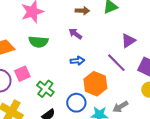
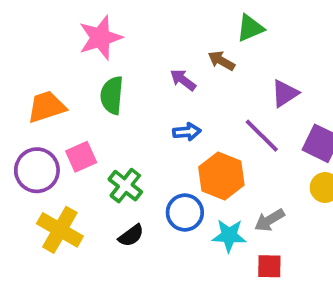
brown arrow: (82, 11) -> (221, 61), moved, turned -152
green semicircle: (38, 42) -> (112, 95), turned 90

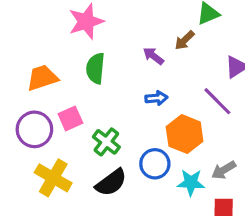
brown arrow: (221, 61) -> (185, 40), turned -75
black semicircle: (131, 236) -> (111, 183), size x1.5

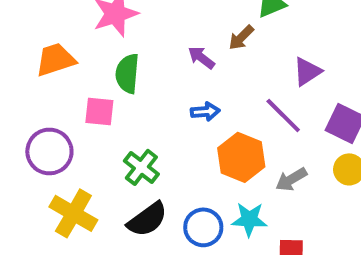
orange trapezoid: (42, 78) -> (55, 60), moved
pink square: (70, 118) -> (99, 112), moved, turned 30
blue circle: (155, 164) -> (203, 227), moved
gray arrow: (224, 170) -> (291, 179), moved

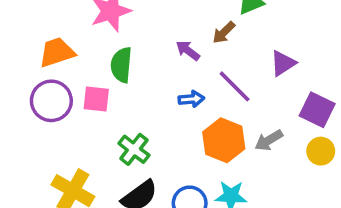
purple line: (283, 116) -> (235, 86), moved
purple circle: (49, 151) -> (51, 101), moved
gray arrow: (291, 179) -> (269, 140), moved

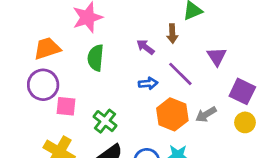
brown arrow: (224, 33) -> (172, 34), turned -48
purple triangle: (283, 63) -> (217, 56), turned -30
pink square: (96, 99) -> (66, 106), moved

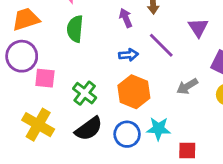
purple arrow: (145, 47) -> (126, 18), turned 30
orange hexagon: (172, 114) -> (134, 92), moved

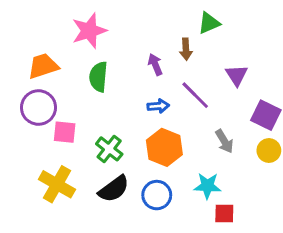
gray arrow: (187, 86) -> (224, 141), turned -90
cyan star: (159, 129) -> (207, 186), moved

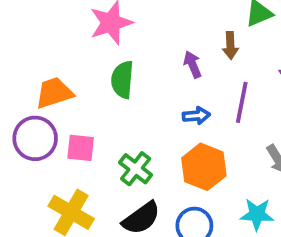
orange trapezoid: (43, 66) -> (54, 93), moved
purple line: (195, 95) -> (242, 102), turned 56
purple circle: (38, 108) -> (35, 138), moved

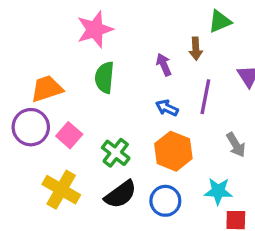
blue arrow: (196, 116) -> (167, 108), turned -150
pink square: (81, 148) -> (69, 135), turned 35

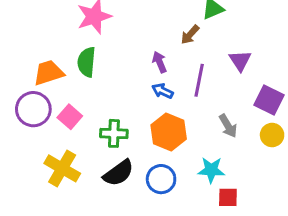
brown arrow: (196, 49) -> (190, 35), turned 45
purple arrow: (164, 65) -> (160, 62), moved
green semicircle: (104, 77) -> (87, 62), moved
green cross: (116, 153) -> (114, 133), turned -36

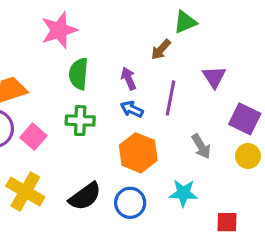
green semicircle: (87, 62) -> (79, 74), moved
green cross: (114, 133) -> (80, 121), moved
red square: (228, 197) -> (227, 222), moved

